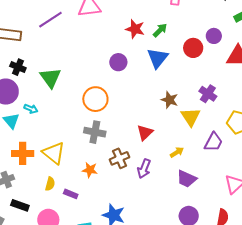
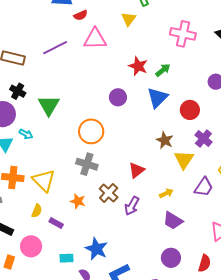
red circle: (193, 48) -> (190, 110), moved
brown cross: (119, 158) -> (109, 193), turned -30

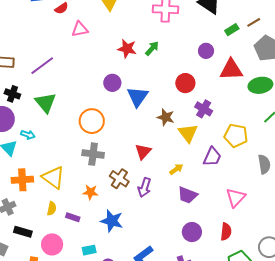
pink triangle: (95, 39) -> (80, 29), size x0.7
purple line: (55, 48) -> (42, 66), moved
blue triangle: (157, 98) -> (137, 97), moved
blue star: (96, 249) -> (112, 221), moved

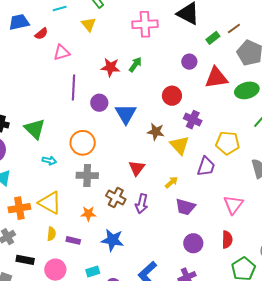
purple line: (42, 66) -> (73, 87), moved, turned -45
cyan arrow: (28, 135) -> (49, 161), moved

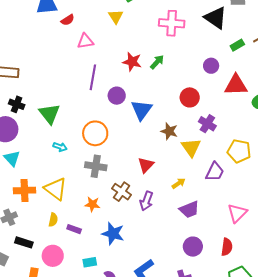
purple trapezoid: (185, 207) -> (189, 209), turned -45

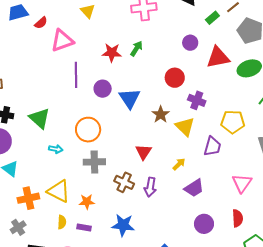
pink triangle: (85, 41) -> (62, 41), size x1.4
brown star: (169, 131) -> (161, 114), turned 30
orange star: (92, 204) -> (87, 202), moved

